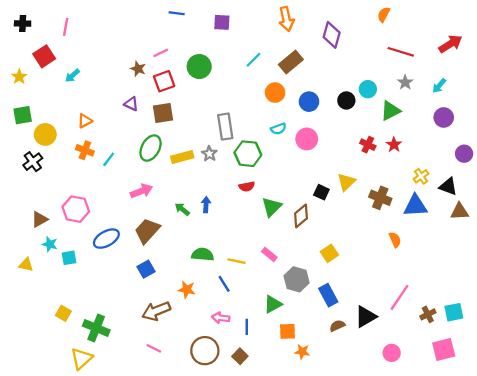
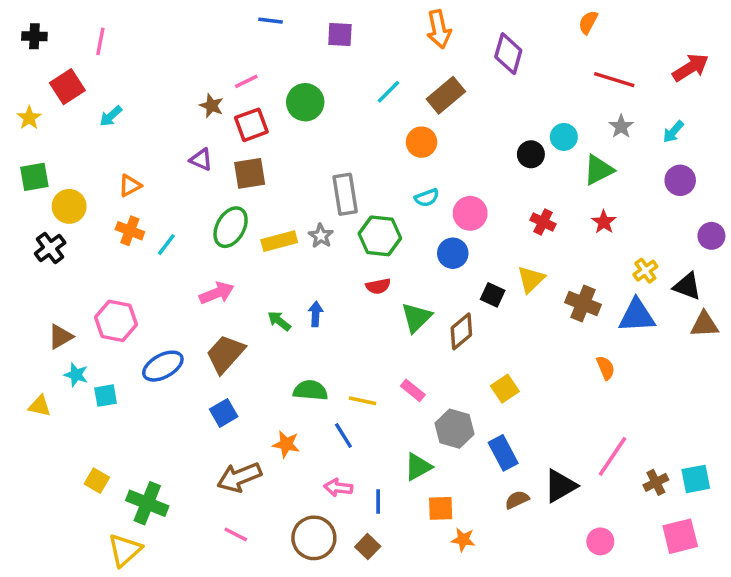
blue circle: (309, 102) -> (453, 253), moved
red cross: (368, 145) -> (543, 222), moved

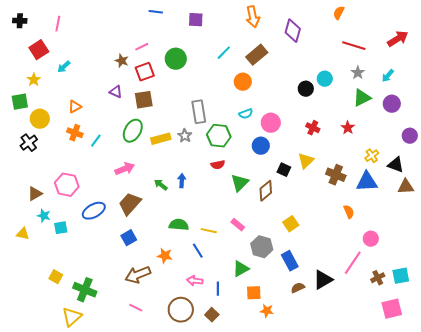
yellow star: (29, 118) -> (34, 80), moved
green triangle: (599, 170) -> (362, 98), moved
pink circle: (600, 541) -> (371, 239), moved

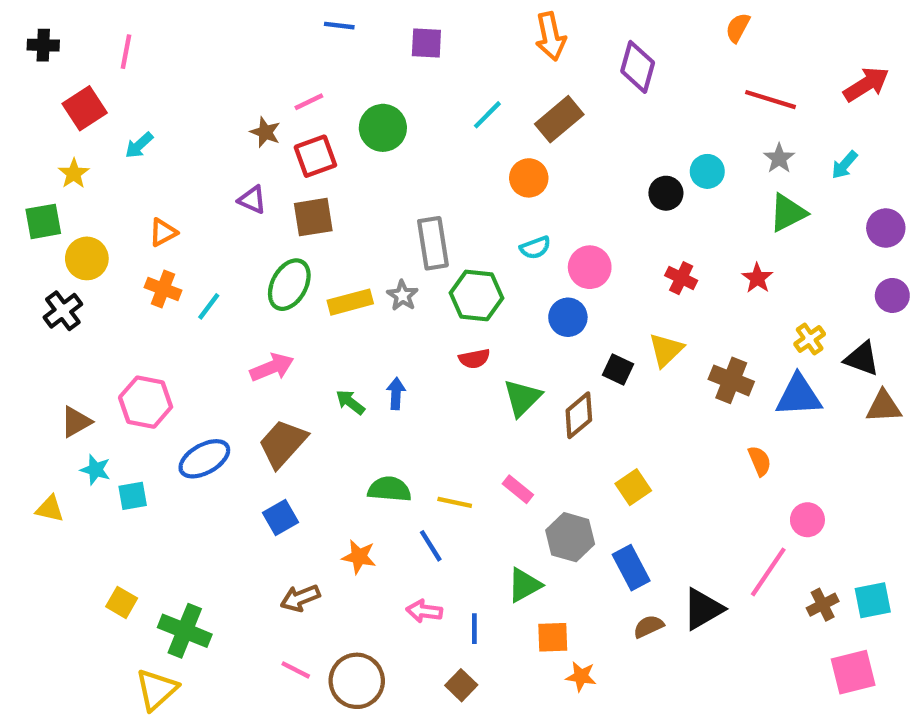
purple circle: (392, 104) -> (886, 228), moved
brown arrow: (138, 275) -> (300, 598), size x0.7
brown circle: (181, 310) -> (357, 681), moved

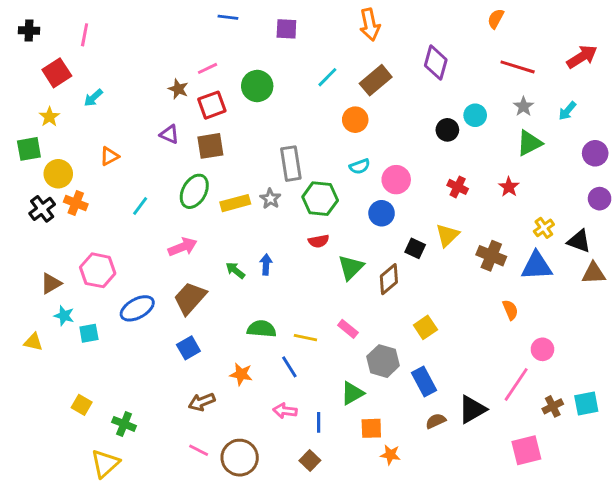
purple diamond: (638, 67) -> (436, 63), moved
orange cross: (163, 289) -> (76, 203), moved
green cross: (185, 631) -> (124, 424), size x0.7
pink square: (853, 672) -> (526, 450), moved

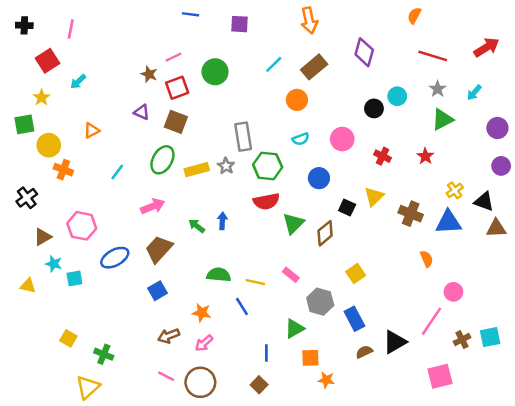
brown square: (210, 146) -> (176, 122), turned 30
pink circle: (396, 180) -> (342, 139), moved
black cross: (42, 209) -> (27, 198), moved
red semicircle: (319, 241) -> (266, 201), size x1.5
pink arrow: (285, 411) -> (204, 343), moved, turned -48

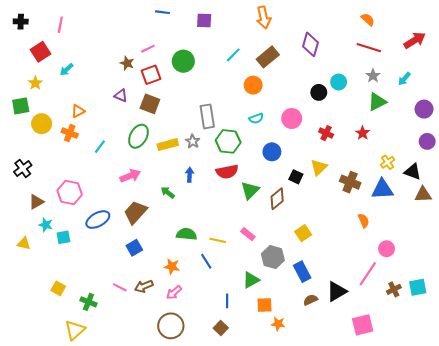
orange semicircle: (414, 16) -> (368, 19), moved, turned 104
orange cross: (63, 170) -> (70, 133), moved
blue arrow: (222, 221) -> (190, 175), moved
pink line: (166, 376) -> (120, 287), moved
pink square: (440, 376) -> (363, 325), moved

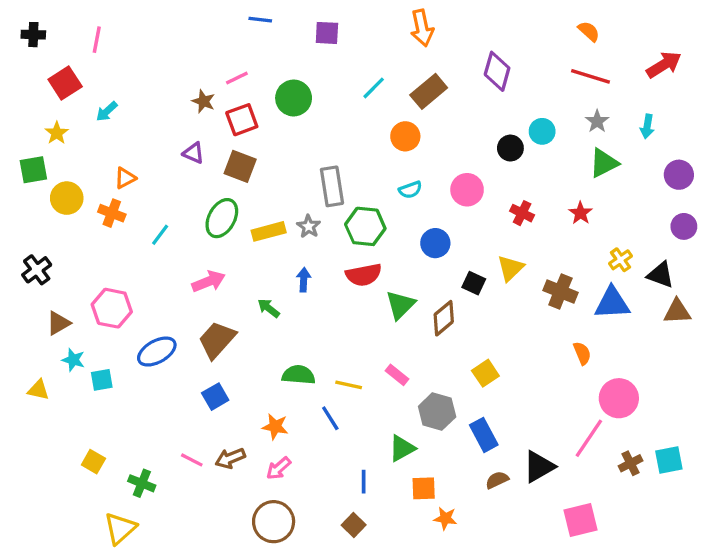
cyan arrow: (404, 79) -> (647, 126), turned -32
pink circle: (387, 249) -> (619, 398), size x1.5

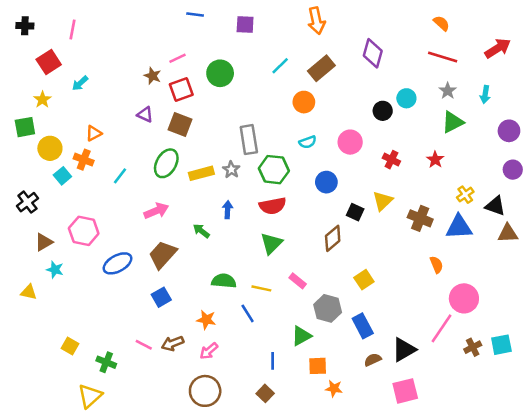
green triangle: (400, 305) -> (271, 243), moved
cyan square: (102, 380) -> (62, 176), moved, turned -30
pink square: (580, 520) -> (405, 391), moved

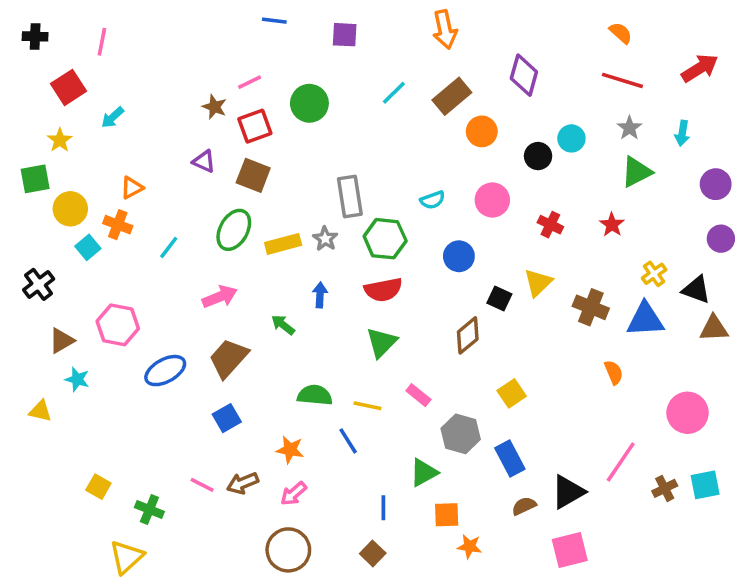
orange circle: (304, 102) -> (482, 131), moved
pink circle: (464, 298) -> (688, 413), moved

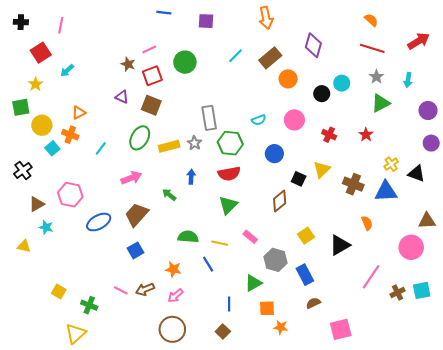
brown triangle: (714, 328) -> (427, 221), moved
black triangle: (568, 492) -> (340, 245), moved

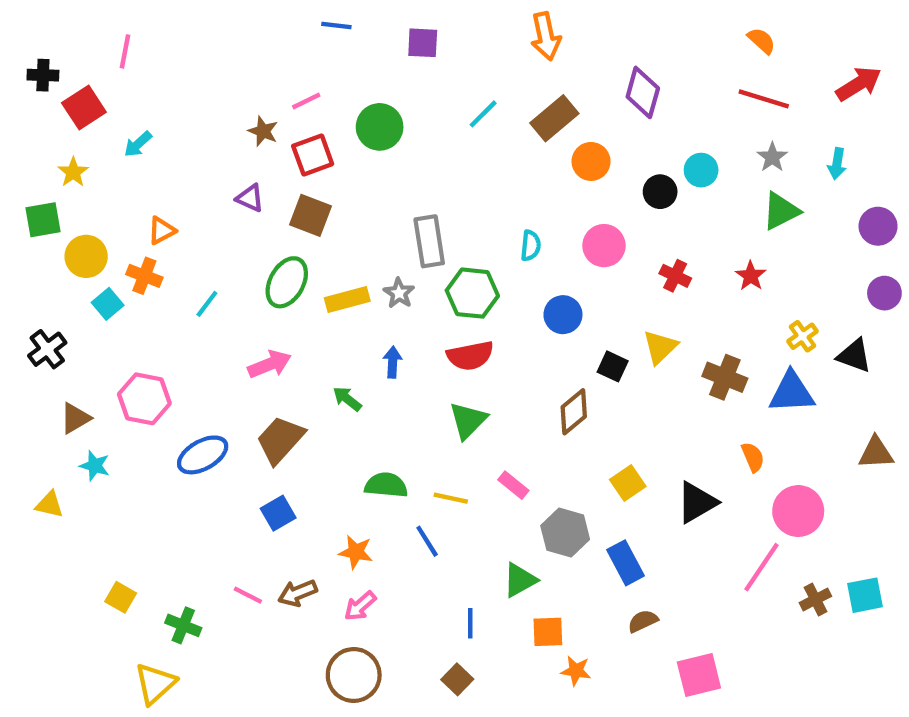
black cross: (21, 22) -> (43, 75), moved
cyan semicircle: (259, 120) -> (531, 246), turned -64
pink circle: (411, 247) -> (798, 511), moved

